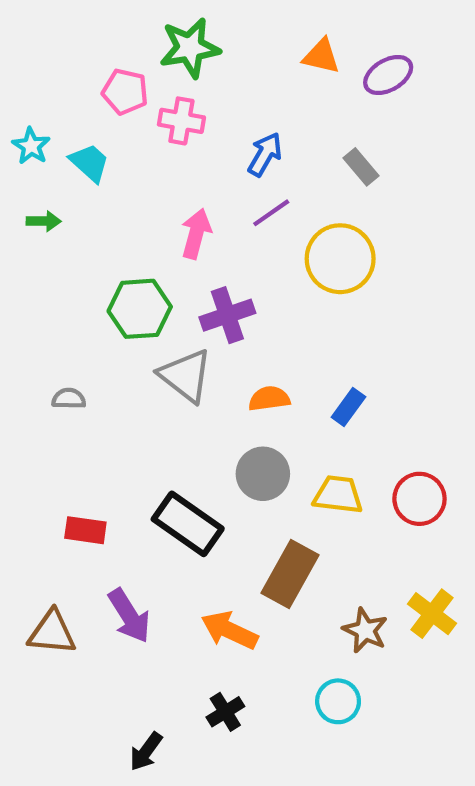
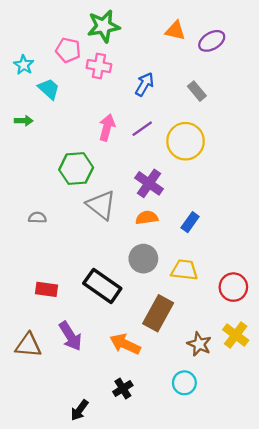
cyan star: (31, 146) -> (24, 65), moved
purple line: (271, 213) -> (142, 129), moved
purple cross: (227, 315) -> (149, 183), moved, turned -36
red circle: (419, 499) -> (233, 287), moved

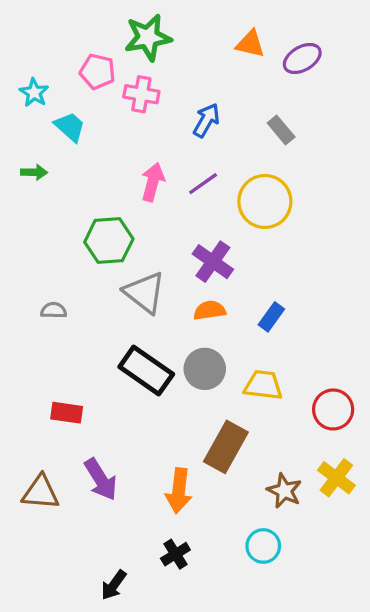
black rectangle: (102, 286) -> (146, 370), moved
orange arrow: (125, 344) -> (179, 491), turned -108

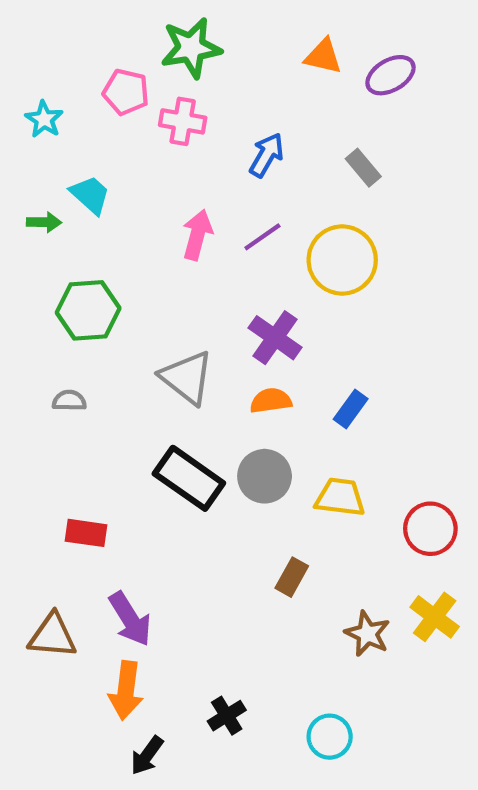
cyan trapezoid: (70, 127) -> (90, 195), moved
green hexagon: (109, 240) -> (88, 310), moved
brown rectangle: (226, 447) -> (292, 577), size x0.6
orange arrow: (179, 491) -> (126, 690), moved
cyan circle: (263, 546) -> (330, 737), moved

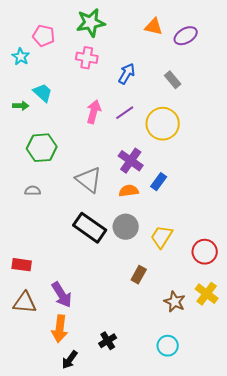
pink pentagon: (126, 92) -> (44, 36), moved
blue rectangle: (351, 409) -> (159, 182), moved
yellow trapezoid: (340, 497) -> (162, 237), turned -65
red rectangle: (86, 533) -> (22, 265), moved
cyan circle: (330, 737) -> (168, 346), moved

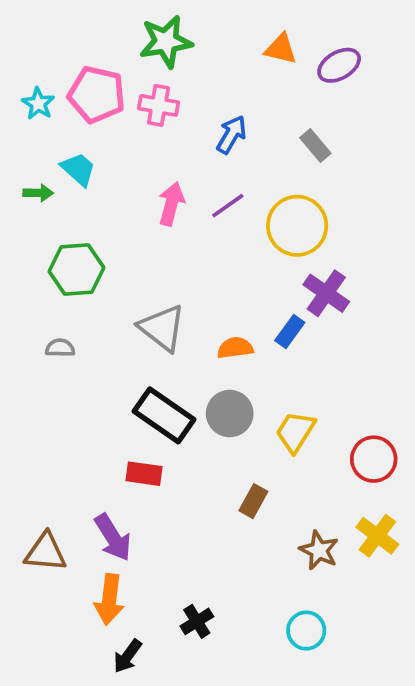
pink pentagon: (44, 36) -> (97, 94), moved, size x1.4
purple cross: (131, 161) -> (326, 293), moved
red rectangle: (22, 265) -> (144, 474), moved

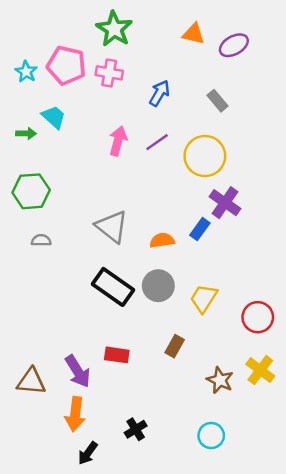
green star: (166, 42) -> (114, 29), turned -30
green hexagon: (76, 270) -> (31, 191), moved
red rectangle: (144, 474) -> (117, 355), moved

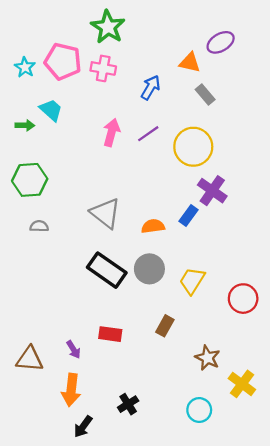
orange triangle: (194, 34) -> (190, 63), moved
yellow cross: (260, 370) -> (242, 384), moved
purple arrow: (78, 371) -> (74, 350), size x0.6

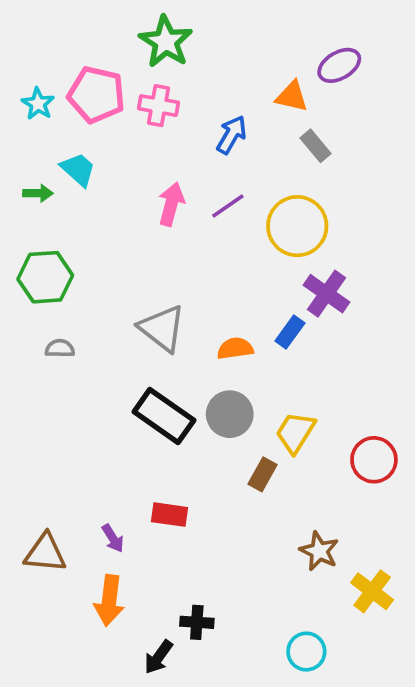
brown rectangle: (165, 326) -> (263, 474), moved
black cross: (128, 404) -> (197, 622), turned 36
cyan circle: (199, 410) -> (306, 652), moved
black arrow: (83, 427) -> (158, 657), moved

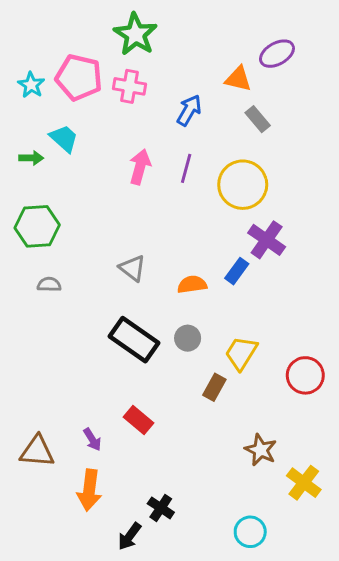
purple line: (228, 206) -> (186, 168), turned -40
gray triangle: (162, 328) -> (132, 268), size x0.7
gray circle: (230, 414) -> (188, 338), size x0.7
red rectangle: (169, 515) -> (138, 420), turned 32
black cross: (197, 622) -> (161, 508), turned 30

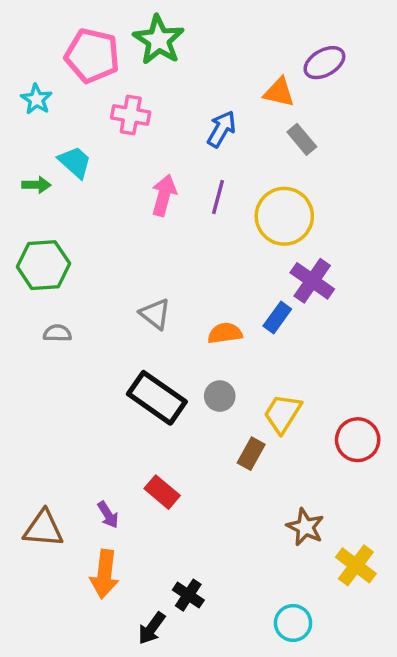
pink pentagon: (79, 77) -> (92, 56), moved
pink cross: (130, 86) -> (131, 115), moved

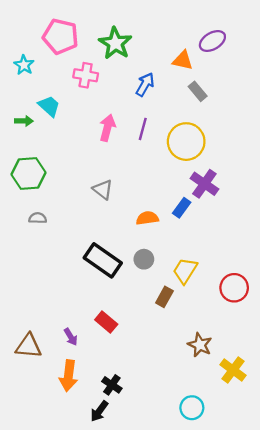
green star: (159, 40) -> (115, 43), moved
gray triangle: (155, 314) -> (103, 190), moved
black cross: (188, 595) -> (112, 385), moved

